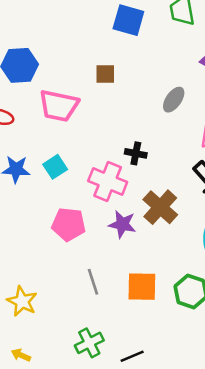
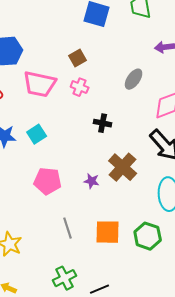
brown square: (105, 74) -> (78, 58), turned -30
pink cross: (108, 182) -> (80, 87), moved, size x0.6
purple star: (122, 224) -> (92, 181), size x0.7

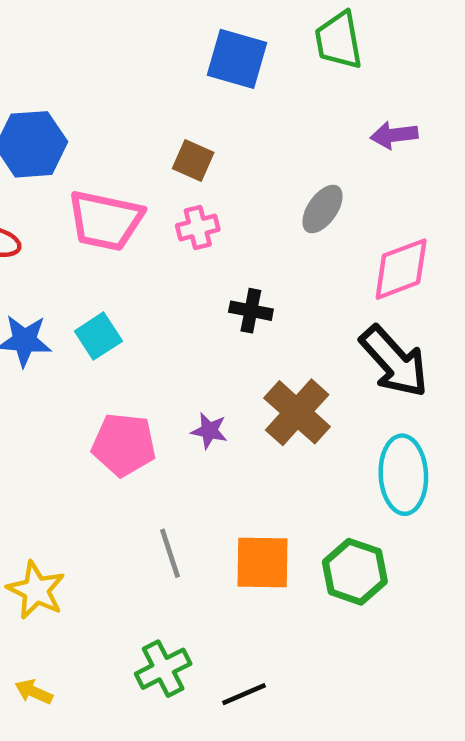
brown square: (78, 58) -> (193, 160), turned -36
pink cross: (80, 87) -> (198, 227), turned -36
purple star: (92, 181) -> (209, 431), moved

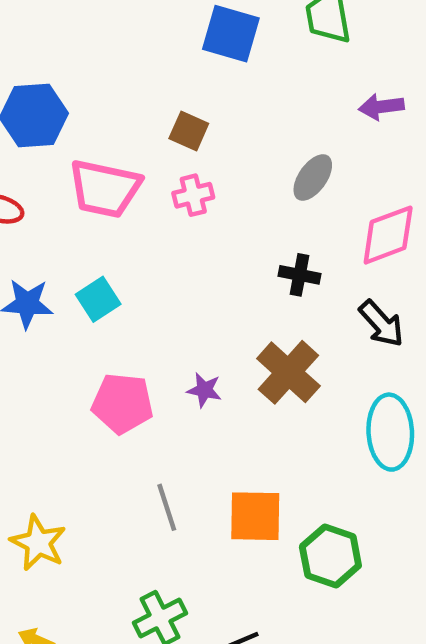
black cross: (251, 311) -> (300, 275), moved
black arrow: (394, 361) -> (381, 324), size x0.7
green hexagon: (355, 572) -> (330, 556), moved

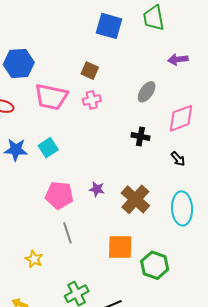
black arrow: (381, 324) -> (178, 159), size x0.7
brown cross: (288, 372) -> (135, 199), moved
gray line: (167, 507) -> (67, 233), moved
yellow star: (38, 543) -> (34, 259), moved, size x0.7

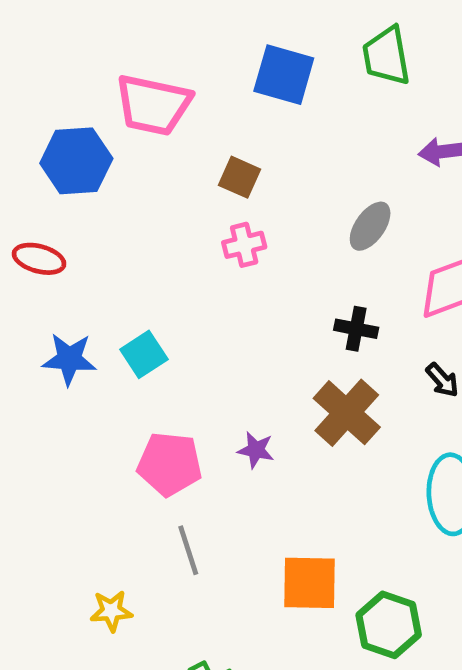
pink trapezoid: (51, 97) -> (153, 105), moved
brown cross: (135, 199) -> (347, 413), moved
yellow star: (34, 259) -> (111, 611), turned -30

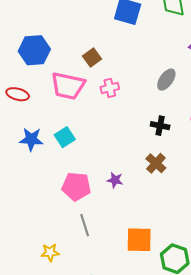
pink trapezoid: (153, 105) -> (68, 86), moved
brown square: (240, 177) -> (92, 58), moved, turned 30
brown cross: (347, 413) -> (156, 163), size x0.7

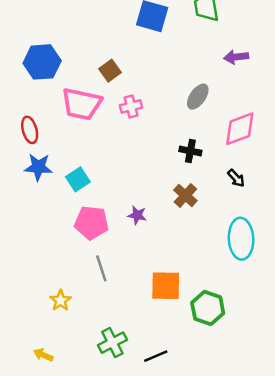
red ellipse: (18, 94) -> (30, 130), moved, turned 60
cyan square: (65, 137) -> (78, 179), moved
yellow star: (50, 252) -> (61, 301), turned -30

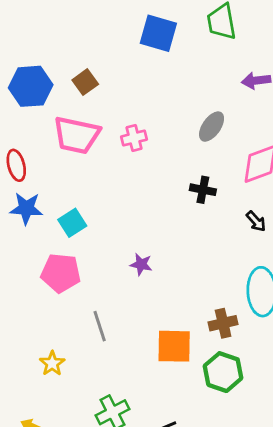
brown square: (110, 71) -> (85, 82), moved
brown cross: (185, 195) -> (223, 323), moved, turned 35
pink pentagon: (91, 223) -> (61, 273), moved

